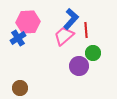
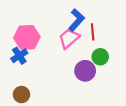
pink hexagon: (28, 22) -> (27, 37), moved
blue cross: (18, 38) -> (19, 56), moved

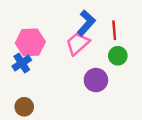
red line: (93, 32) -> (114, 30), moved
green circle: (100, 57) -> (118, 56), moved

